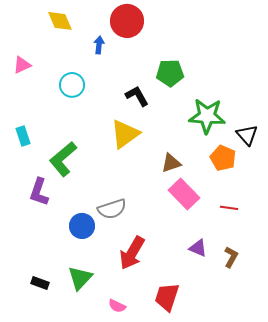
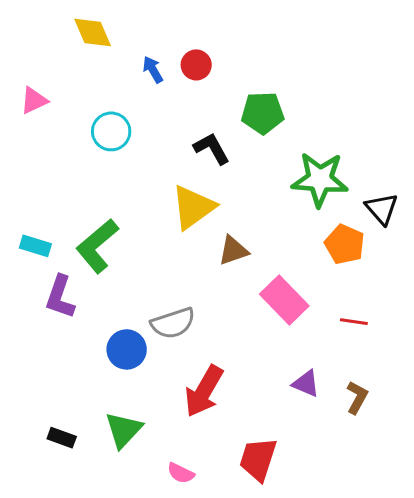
red circle: (127, 21) -> (196, 65), moved, size x0.6
blue arrow: (99, 45) -> (153, 70), turned -36
cyan rectangle: (23, 136) -> (35, 246), moved, turned -54
brown triangle: (171, 163) -> (233, 250), moved

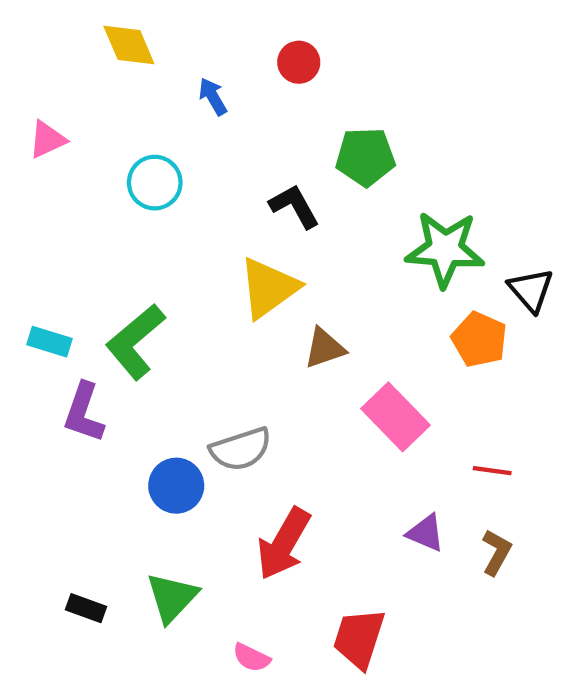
red circle: (196, 65) -> (299, 62), moved
red line: (354, 322) -> (492, 471), moved

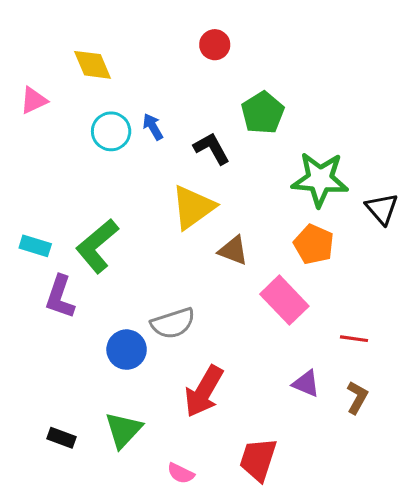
yellow diamond: (129, 45) -> (92, 65), moved
blue arrow: (213, 97) -> (153, 127), moved
green pentagon: (365, 157) -> (263, 113), turned -30
orange pentagon: (479, 339) -> (314, 244), moved
brown triangle: (325, 348) -> (233, 251), turned 40

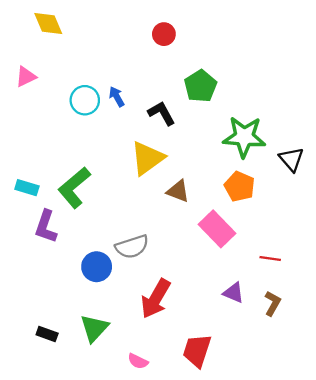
yellow diamond: (92, 65) -> (48, 23), moved

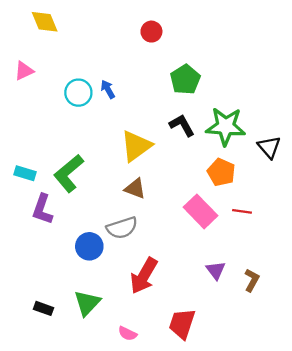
black L-shape: (162, 113) -> (182, 125), moved
brown triangle: (178, 191) -> (135, 189), moved
red line: (270, 258) -> (242, 211), moved
purple triangle: (234, 293) -> (216, 270), turned 30

